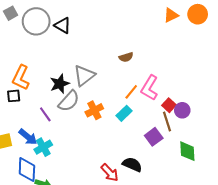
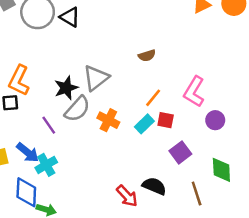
pink L-shape: (150, 88) -> (194, 92), moved
red square: (169, 105) -> (166, 120), moved, turned -32
orange cross: (94, 110) -> (108, 120), turned -36
brown line: (167, 122) -> (197, 193), moved

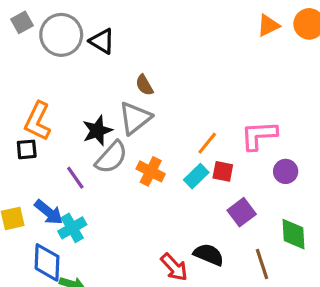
brown semicircle: (147, 56) -> (144, 85), moved, turned 77
pink L-shape: (194, 92) -> (259, 135), turned 56

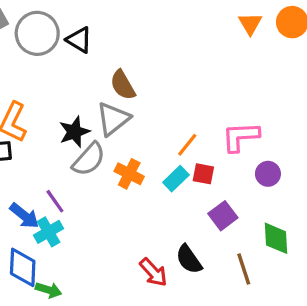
orange triangle: (268, 25) -> (250, 24), turned -35
brown semicircle: (144, 85) -> (123, 85), size x1.4
purple line: (75, 178) -> (55, 201), moved
black semicircle: (209, 255) -> (189, 259), turned -148

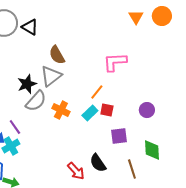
pink L-shape: (241, 137) -> (115, 62), moved
purple square: (223, 216) -> (119, 136), turned 30

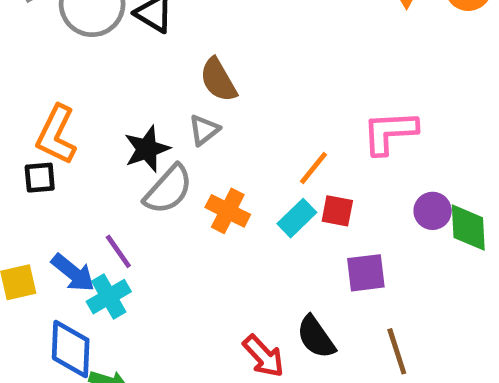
pink L-shape: (115, 62) -> (390, 132), moved
gray triangle: (51, 76) -> (204, 130), size x0.6
green diamond: (152, 150) -> (468, 228), moved

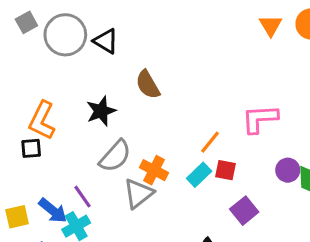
gray triangle: (204, 130) -> (138, 193), moved, size x1.5
black star: (147, 149) -> (101, 111), moved
purple square: (366, 273) -> (244, 211), turned -32

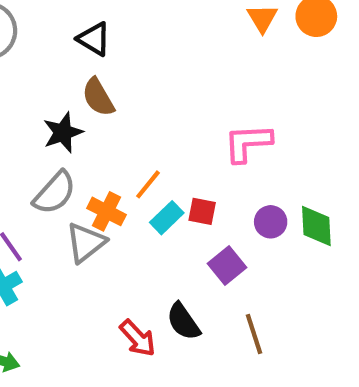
black triangle: (106, 41) -> (94, 39), moved
black star: (101, 111) -> (63, 132), moved
orange line: (210, 142) -> (148, 184), moved
purple circle: (288, 170) -> (271, 222), moved

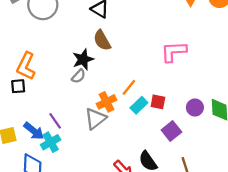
pink L-shape: (248, 143) -> (174, 52), moved
gray semicircle: (55, 193) -> (79, 76), moved, size x0.6
orange cross: (107, 211) -> (107, 102), turned 36

